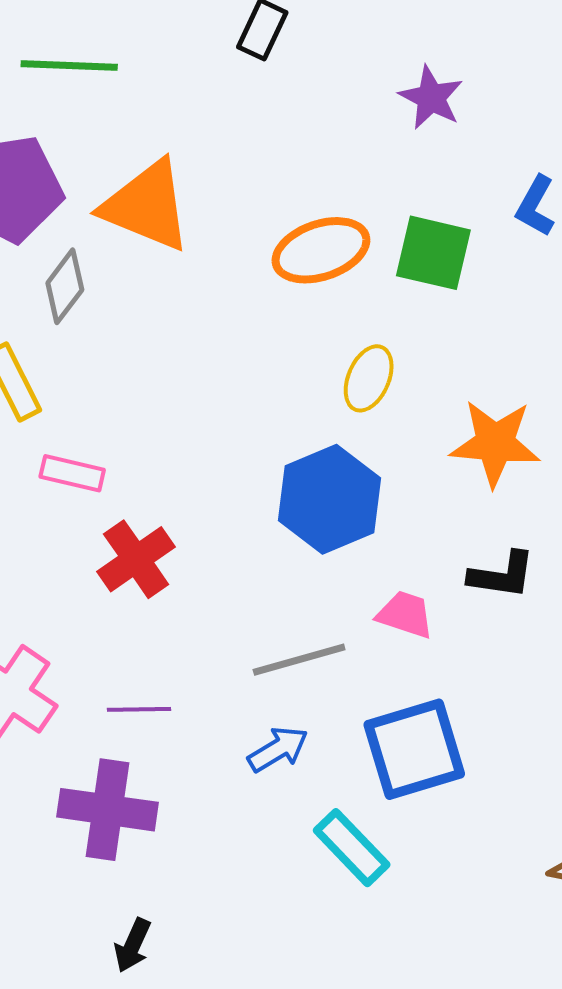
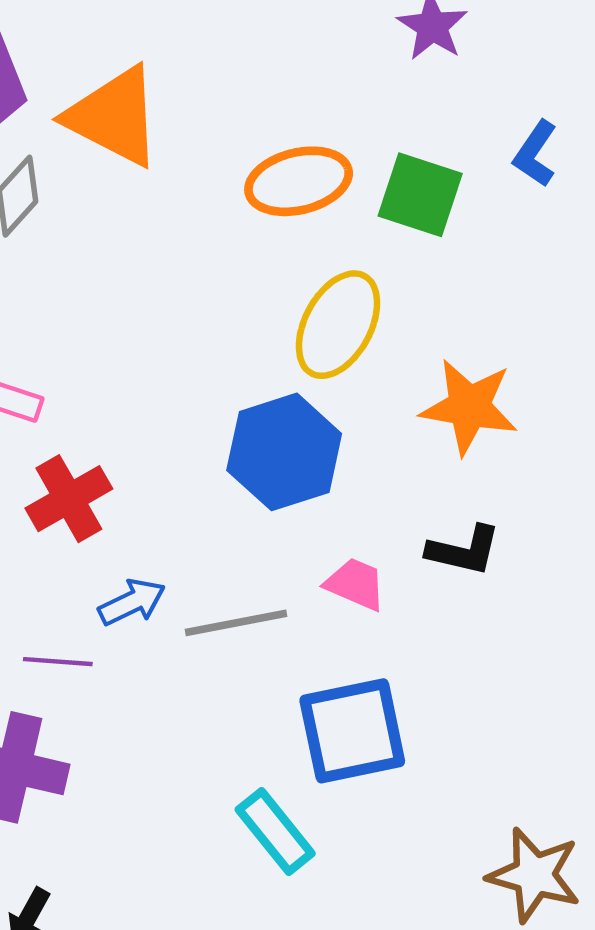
yellow ellipse: (369, 378) -> (338, 325), size x1.5
blue arrow: (278, 749) -> (132, 602), moved

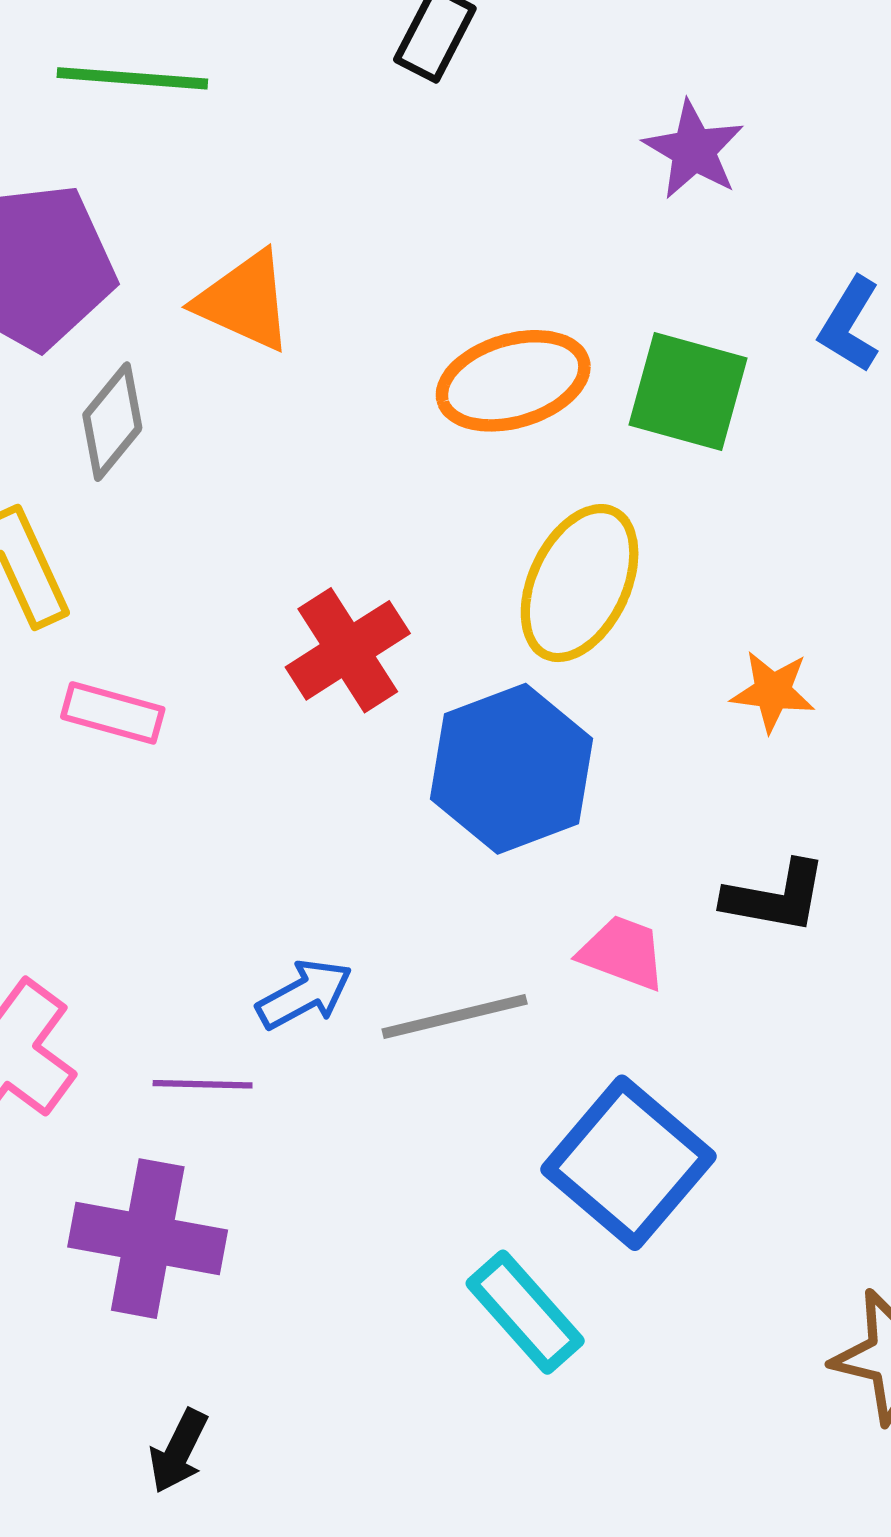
orange triangle: (114, 116) -> (245, 301), size x0.7
orange star: (469, 407) -> (773, 691), size x0.6
red cross: (69, 499) -> (348, 650), moved
blue square: (352, 731) -> (628, 1163), turned -35

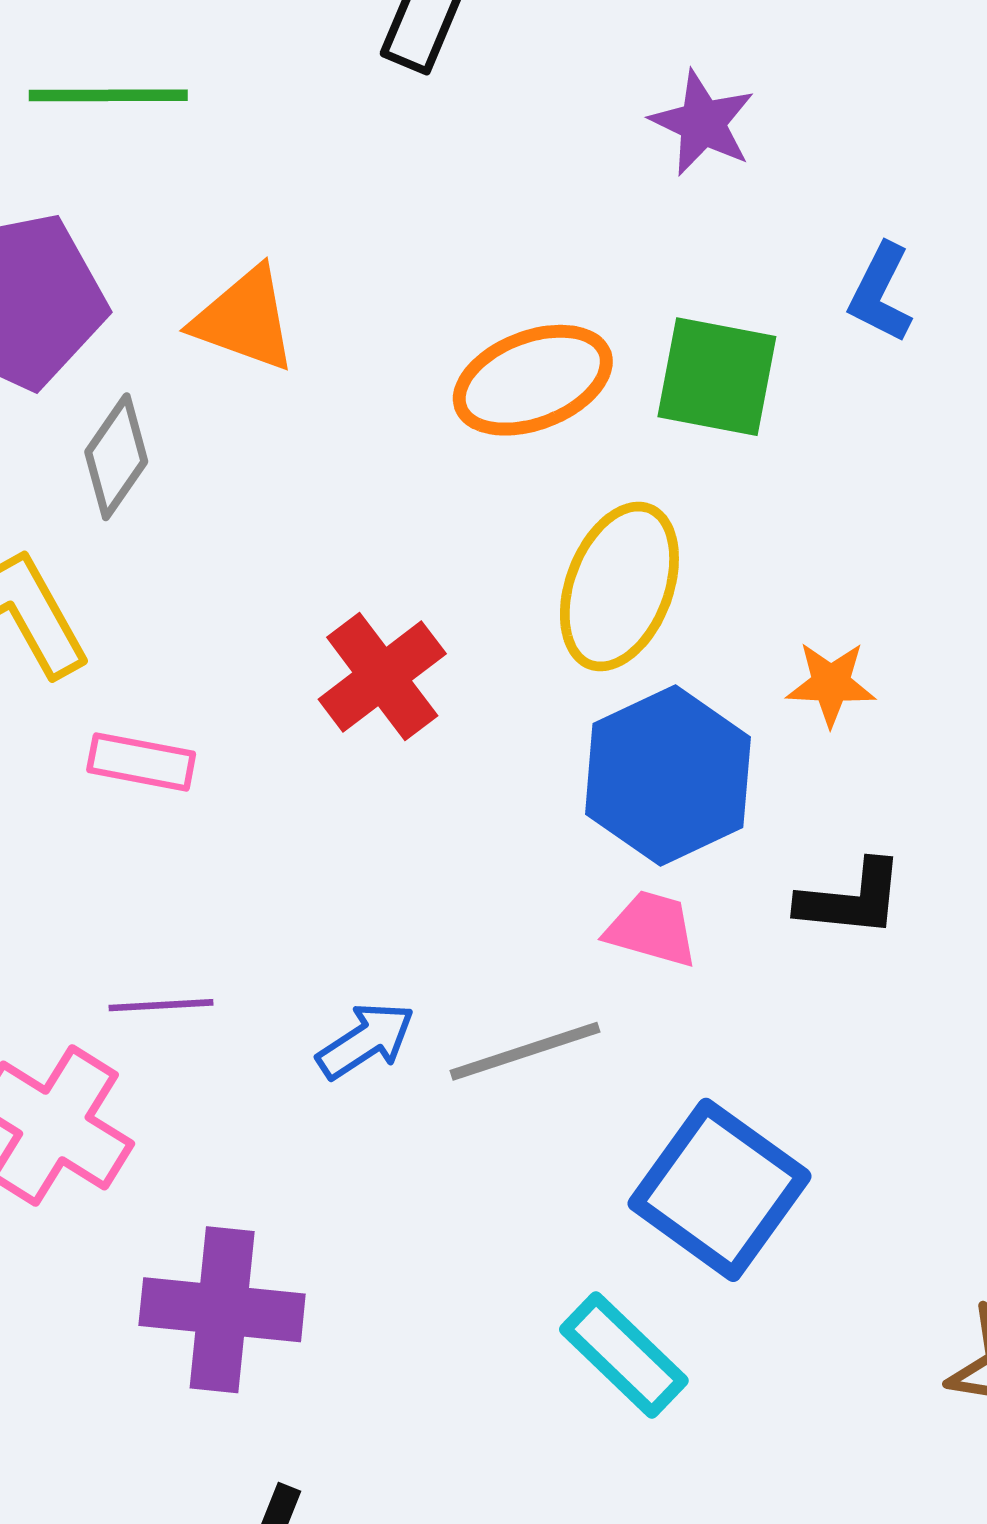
blue hexagon: (512, 769) -> (668, 776), moved
pink trapezoid: (623, 953) -> (652, 929), moved
purple line: (203, 1084) -> (161, 1005), moved

